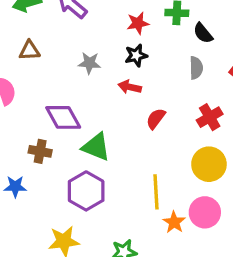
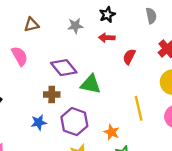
purple hexagon: (86, 191) -> (74, 122), moved
orange star: (174, 222) -> (112, 132), moved

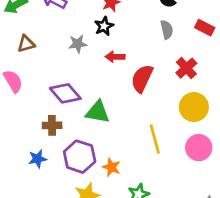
black star: (107, 15) -> (104, 26), moved
red semicircle: (129, 57) -> (142, 78), size x1.5
orange star: (112, 132) -> (111, 167), moved

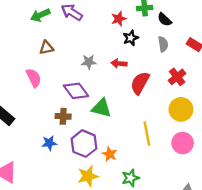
black star: (104, 26) -> (131, 38), moved
gray star: (78, 44) -> (89, 62), moved

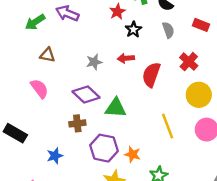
brown triangle: (46, 48) -> (47, 55), turned 32
blue star: (49, 143) -> (55, 156), moved

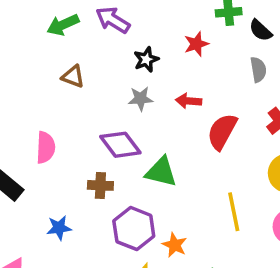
red star: (117, 12) -> (196, 44), moved
black star: (133, 29) -> (146, 59), moved
pink semicircle: (39, 89) -> (46, 147), moved, turned 30

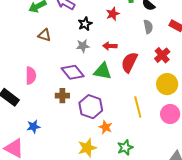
green triangle: (161, 172) -> (103, 71), moved
blue star: (59, 228) -> (33, 127), moved
purple hexagon: (134, 229) -> (91, 107), moved

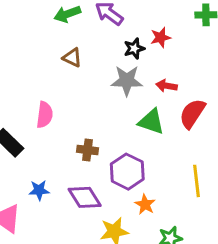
red star: (113, 14) -> (161, 38), moved
gray star: (83, 46) -> (127, 81), size x1.5
purple diamond: (73, 72) -> (85, 197), moved

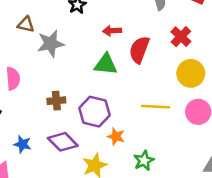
gray star: (127, 81) -> (51, 44), moved
yellow line: (196, 181) -> (156, 107), turned -68
blue star: (39, 190) -> (22, 144), turned 30

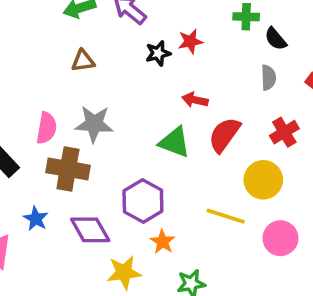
brown triangle: (26, 24) -> (83, 61), turned -36
gray star: (51, 44) -> (94, 124), moved
yellow circle: (191, 73) -> (263, 180), moved
brown cross: (56, 101) -> (68, 169), moved, size x1.6

